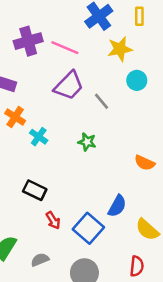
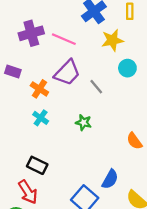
orange cross: (15, 117) -> (39, 89), moved
orange semicircle: (145, 163) -> (134, 141), turned 30
red arrow: (53, 220) -> (28, 192), moved, size x1.5

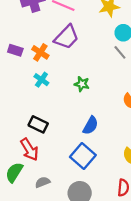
purple rectangle: (13, 72) -> (15, 50), moved
gray line: (96, 87) -> (120, 52), moved
blue semicircle: (110, 179) -> (91, 125), moved

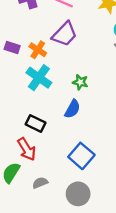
cyan cross: (41, 80) -> (39, 78), size x1.6
blue semicircle: (91, 125) -> (72, 109), moved

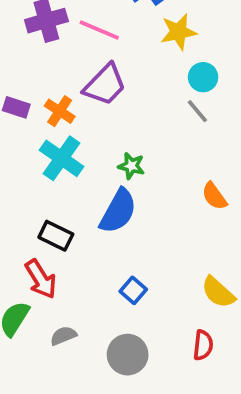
blue semicircle: (72, 109) -> (118, 211), size x1.4
blue square: (81, 156) -> (133, 290), size x0.6

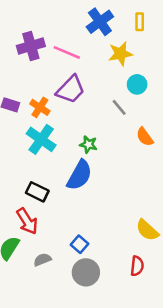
gray line: (197, 111) -> (119, 107), moved
orange semicircle: (214, 196) -> (145, 137), moved
blue square: (133, 290) -> (79, 244), moved

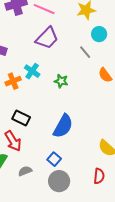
orange cross: (40, 107) -> (13, 81), moved, turned 35
cyan cross: (41, 139) -> (32, 71), moved, size x0.7
blue semicircle: (79, 175) -> (63, 126), moved

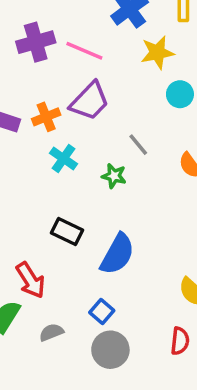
gray line: (85, 52) -> (138, 145), moved
orange cross: (13, 81) -> (46, 117), moved
black rectangle: (21, 118) -> (67, 232), moved

